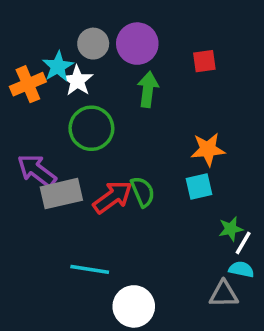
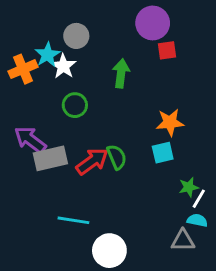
purple circle: (137, 44) -> (153, 23), moved
green circle: (91, 128) -> (75, 105), size x0.7

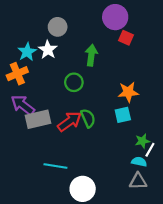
red square: (167, 50) -> (126, 38), turned 32
cyan star: (47, 55) -> (27, 52), moved
orange cross: (23, 69) -> (17, 74), moved
green circle: (75, 105) -> (74, 82), moved
cyan semicircle: (197, 220) -> (139, 162), moved

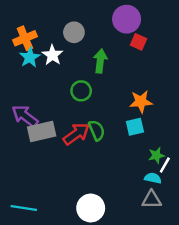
gray circle: (58, 27) -> (74, 32), moved
orange cross: (17, 74) -> (25, 38), moved
cyan line: (55, 166) -> (24, 208), moved

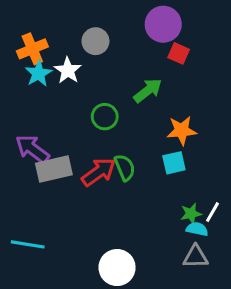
green arrow: (100, 61) -> (148, 90), moved, turned 45
green star: (156, 155) -> (191, 214), moved
cyan line: (24, 208) -> (28, 244), moved

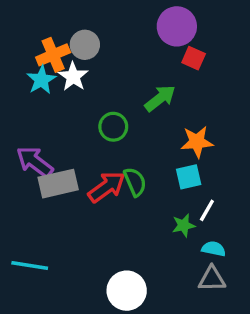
gray circle: (95, 41) -> (85, 45), moved
orange cross: (32, 49) -> (53, 55), moved
white line: (212, 212) -> (207, 210), moved
green star: (191, 214) -> (184, 225), moved

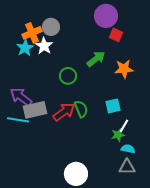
orange star: (197, 142) -> (124, 69), moved
green star: (184, 225) -> (118, 135), moved
cyan line: (30, 266) -> (18, 120), moved

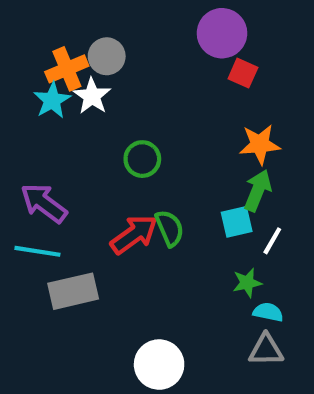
green arrow: (96, 59) -> (258, 190), moved, turned -30
gray rectangle: (35, 110) -> (73, 291), moved
white line: (124, 126) -> (272, 241), moved

